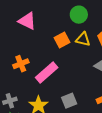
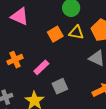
pink rectangle: (47, 73) -> (41, 67), size x0.7
gray square: (69, 101) -> (60, 86), moved

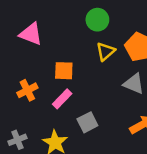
yellow triangle: (76, 32) -> (106, 51), turned -49
orange square: (55, 34) -> (64, 71), moved, turned 35

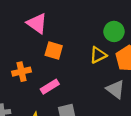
green circle: (97, 20) -> (114, 31), moved
orange square: (64, 71) -> (54, 50), moved

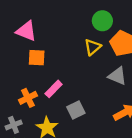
orange square: (54, 50) -> (37, 58), moved
orange cross: (22, 72) -> (28, 98), moved

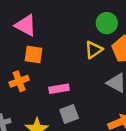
pink rectangle: (54, 89) -> (59, 89), moved, turned 30
orange cross: (28, 98) -> (19, 81), moved

